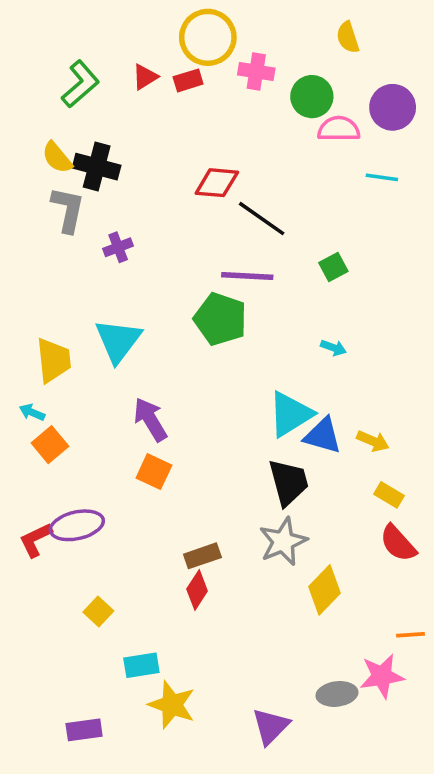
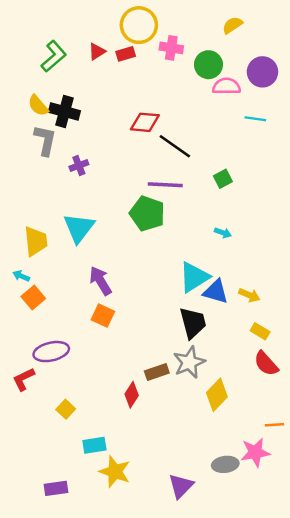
yellow semicircle: (348, 37) -> (232, 25), turned 75
red L-shape: (36, 540) -> (24, 379), moved
brown rectangle: (202, 556) -> (157, 372), moved

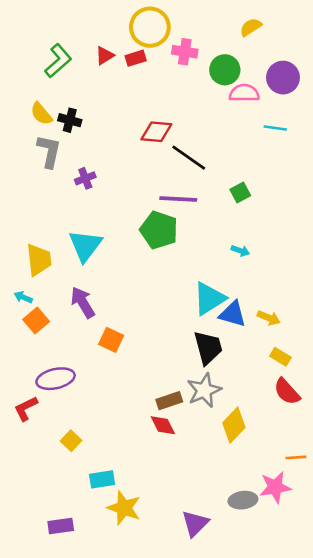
black cross: (64, 111) -> (70, 120), size x0.7
purple arrow: (100, 281) -> (83, 302), moved
red diamond: (132, 395) -> (163, 425), moved, turned -60

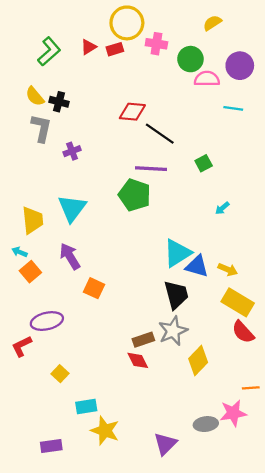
cyan arrow: (240, 251) -> (222, 208), moved, turned 120
yellow rectangle: (280, 357) -> (238, 302), size x1.8

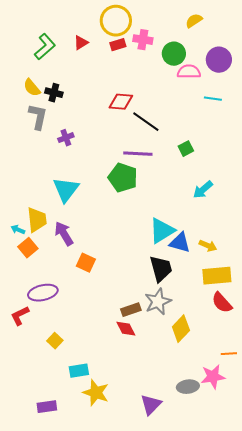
red rectangle: (115, 49) -> (118, 45), moved
cyan arrow: (222, 208) -> (203, 190), size x1.5
yellow trapezoid: (33, 220) -> (37, 220), moved
yellow rectangle: (238, 302) -> (217, 276), turned -36

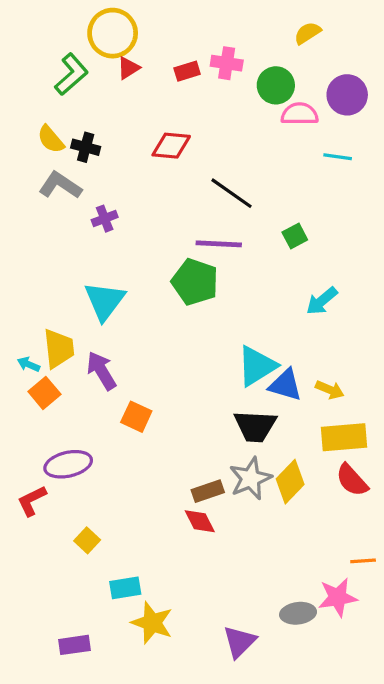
yellow circle: (116, 21) -> (113, 33), moved
red diamond: (121, 102) -> (171, 146), moved
gray L-shape: (38, 117) -> (60, 185), turned -68
black trapezoid: (161, 269) -> (255, 426), turned 108
yellow diamond: (181, 329) -> (290, 482), moved

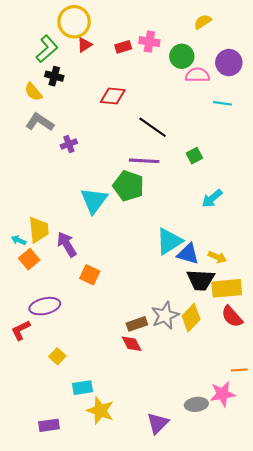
black cross: (86, 147) -> (54, 76), moved
cyan triangle: (105, 301) -> (94, 201), moved
black trapezoid: (255, 426) -> (201, 280), moved

